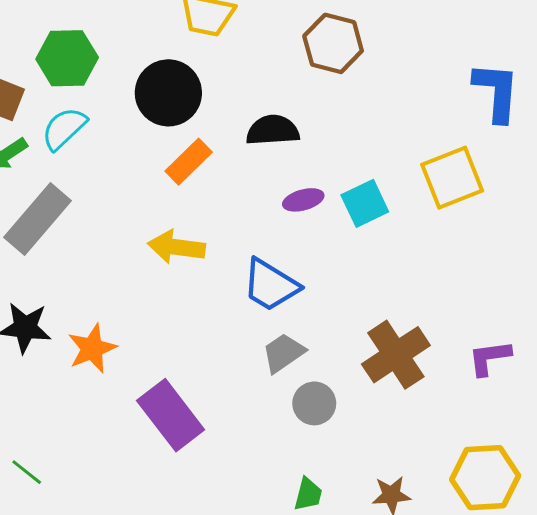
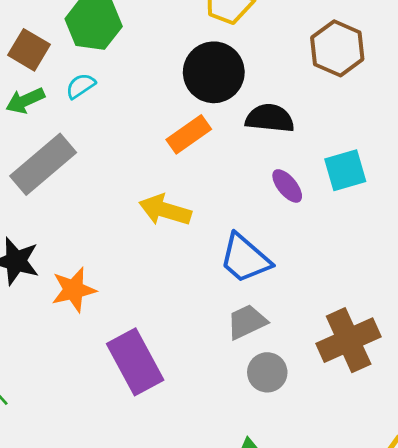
black circle: (168, 93) -> (214, 72), moved
cyan semicircle: (64, 128) -> (81, 86), size x0.7
purple ellipse: (303, 200) -> (287, 186), turned 57
cyan square: (365, 203) -> (345, 170), moved

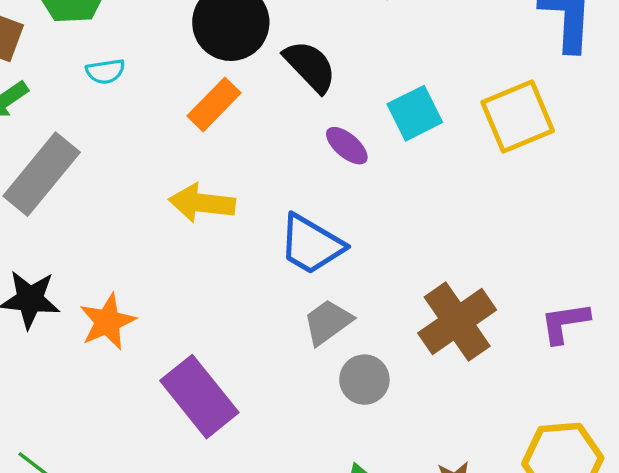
cyan semicircle: (81, 86) -> (105, 71), moved, turned -144
black semicircle: (270, 118) -> (310, 66), turned 51

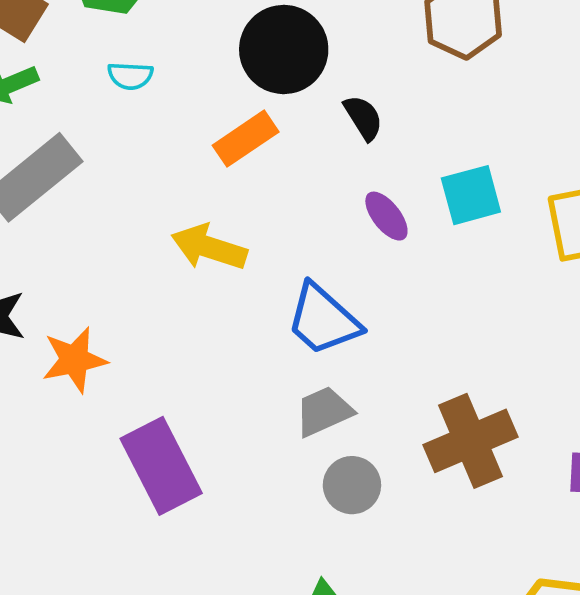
black semicircle: (310, 66) -> (363, 118), size x0.7

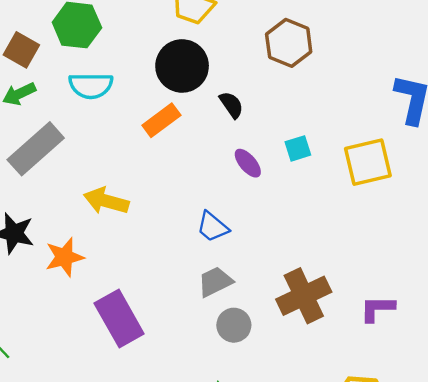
cyan semicircle: (130, 76) -> (91, 86), size x1.6
cyan square: (471, 195) -> (298, 148), size x0.7
yellow arrow: (209, 247) -> (106, 201), moved
blue trapezoid: (323, 320) -> (212, 227), size x0.7

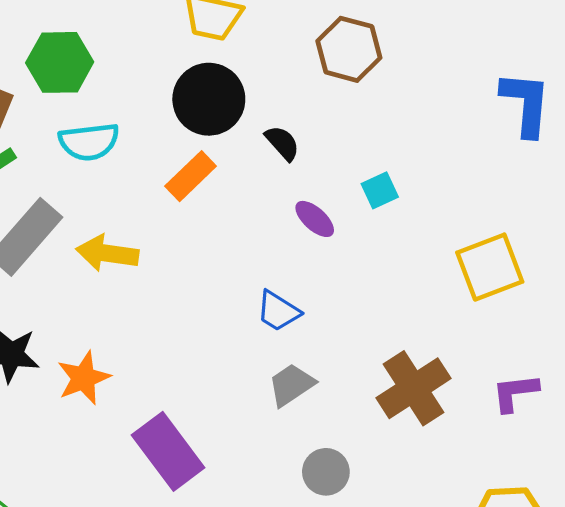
yellow square: (368, 162) -> (490, 267), moved
yellow arrow: (106, 201) -> (107, 253), moved
gray circle: (234, 325) -> (326, 472), moved

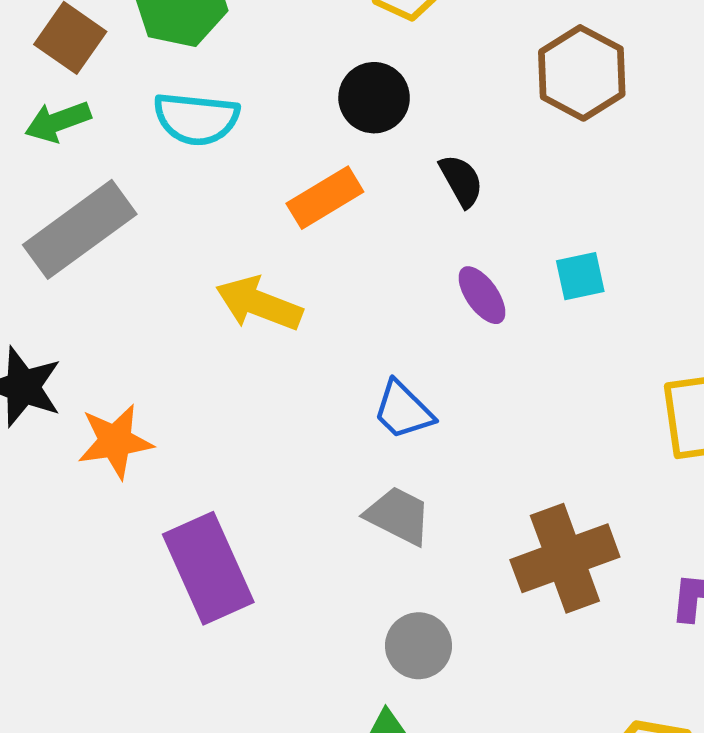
black circle: (209, 99) -> (374, 98), size x0.7
yellow arrow: (107, 253) -> (259, 304), moved
gray trapezoid: (291, 385) -> (398, 516), turned 48

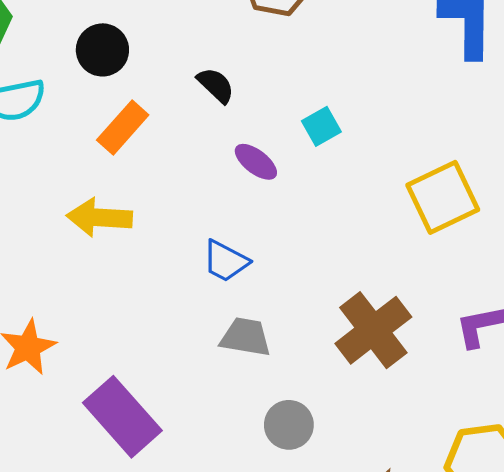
black circle: (374, 98) -> (102, 50), moved

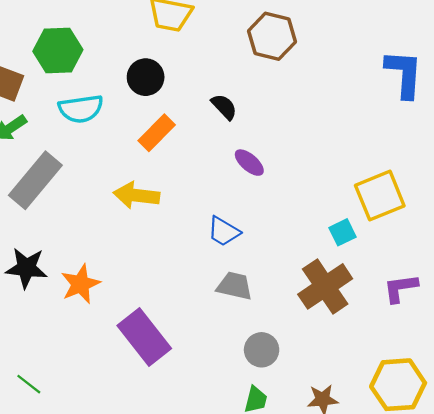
cyan square: (321, 126) -> (342, 232), moved

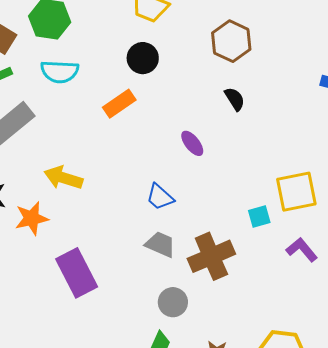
black circle: (146, 77) -> (143, 58), moved
black semicircle: (224, 107) -> (235, 99), moved
yellow arrow: (136, 195) -> (63, 178), moved
brown cross: (325, 286) -> (211, 256), moved
purple L-shape: (401, 288) -> (302, 250), moved, turned 48

